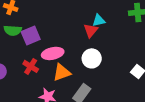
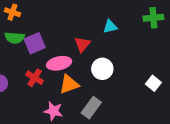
red triangle: (91, 30) -> (82, 44), moved

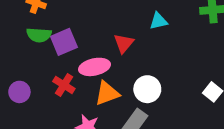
white circle: (102, 69) -> (147, 89), moved

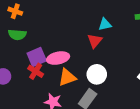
purple square: (64, 42) -> (37, 57), moved
red triangle: (124, 43) -> (95, 41), moved

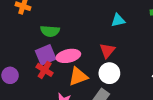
green semicircle: (17, 35) -> (50, 31), moved
red triangle: (95, 41) -> (107, 51), moved

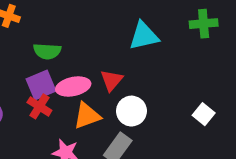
cyan triangle: (118, 20) -> (144, 36), size x1.5
red triangle: (107, 51) -> (112, 80), moved

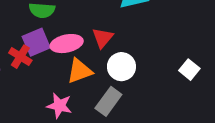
red cross: (39, 106) -> (20, 57), moved

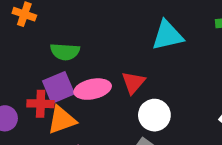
red cross: (20, 57) -> (41, 104), turned -30
orange triangle: (80, 71) -> (62, 120), moved

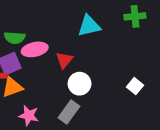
pink ellipse: (93, 89) -> (35, 49), moved

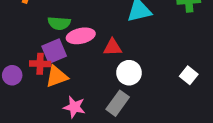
red triangle: (64, 60) -> (112, 47), turned 48

